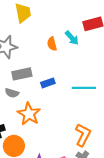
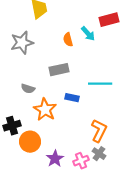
gray rectangle: (22, 74) -> (59, 70), moved
blue rectangle: (48, 83) -> (72, 98), moved, turned 32

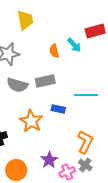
gray semicircle: (28, 89) -> (17, 85), moved, size x1.5
orange circle: (30, 142) -> (16, 170), moved
purple star: (55, 159) -> (49, 160), moved

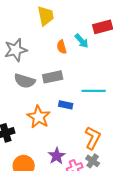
yellow trapezoid: (25, 20) -> (46, 16), moved

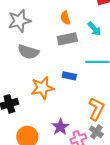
cyan arrow: (82, 41) -> (94, 29), moved
gray rectangle: (53, 77) -> (67, 39), moved
orange star: (39, 117) -> (42, 88), turned 30

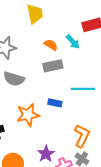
orange semicircle: (65, 18) -> (51, 45), turned 136
cyan arrow: (94, 29) -> (73, 42), moved

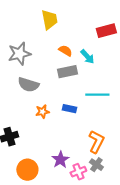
cyan arrow: (73, 42) -> (87, 57), moved
orange star: (28, 115) -> (42, 112), moved, size x0.6

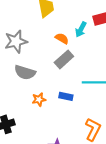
cyan arrow: (87, 57) -> (81, 29), moved, turned 70
gray rectangle: (67, 72) -> (64, 59), turned -30

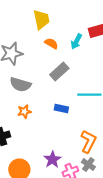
orange semicircle: (62, 38) -> (51, 44), moved
orange star: (39, 99) -> (24, 112), moved

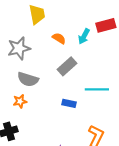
yellow trapezoid: (41, 20) -> (37, 14), moved
orange star: (24, 112) -> (20, 101), moved

